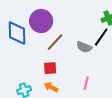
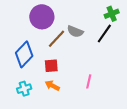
blue diamond: (17, 33) -> (24, 54), moved, turned 45
gray semicircle: (84, 47) -> (75, 31), moved

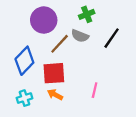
green cross: (112, 14) -> (87, 14), moved
red square: (51, 66) -> (54, 73), size x1.5

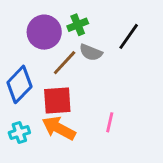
green cross: (87, 14) -> (78, 25), moved
black line: (112, 38) -> (129, 36), moved
orange arrow: (55, 95) -> (59, 128), size x1.6

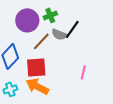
black line: (129, 36) -> (72, 29), moved
pink line: (110, 122) -> (83, 72), moved

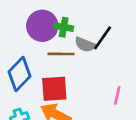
green cross: (50, 15) -> (64, 27), moved, turned 32
brown line: (41, 41) -> (61, 54), turned 48

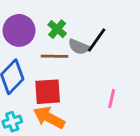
purple circle: (42, 26) -> (19, 30), moved
green cross: (64, 27) -> (57, 29), turned 30

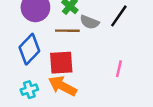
black line: (97, 40) -> (119, 16), moved

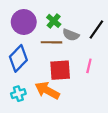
red square: (61, 63) -> (60, 70), moved
pink line: (119, 69) -> (89, 66), moved

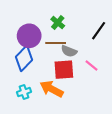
purple circle: (24, 22) -> (29, 36), moved
gray semicircle: (71, 35) -> (69, 51), moved
pink line: (89, 66) -> (91, 65), turned -64

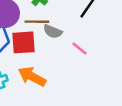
red square: (64, 70) -> (23, 42), moved

